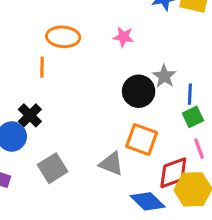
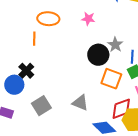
orange square: (142, 140) -> (111, 79), moved

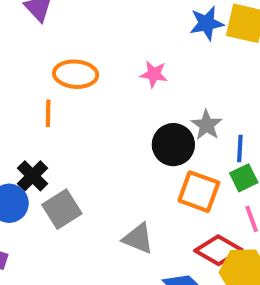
gray square: (41, 106) -> (62, 209), moved
red diamond: (121, 109) -> (218, 250), turned 50

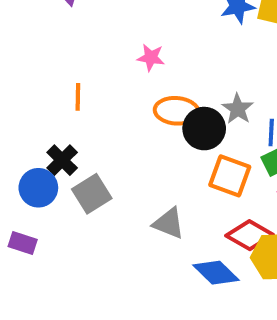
orange ellipse: (76, 74) -> (177, 111), moved
pink star: (154, 74) -> (151, 58), moved

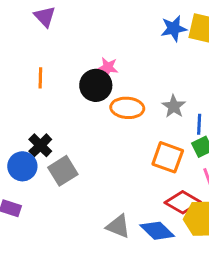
orange line: (78, 97) -> (40, 78), moved
black circle: (204, 129) -> (96, 85), moved
gray triangle: (169, 223) -> (118, 226), moved

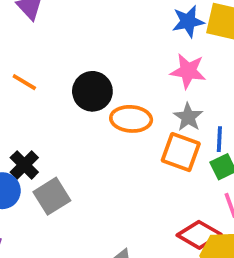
pink star: (108, 67) -> (188, 71), moved, size x1.4
orange line: (40, 78) -> (24, 82), turned -60
orange square: (168, 157) -> (181, 152), moved

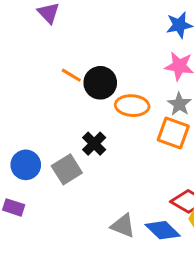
orange line: (24, 82) -> (71, 75), moved
black cross: (24, 165) -> (94, 144), moved

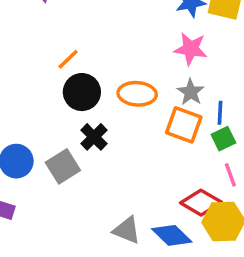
orange line: (71, 75) -> (68, 59), turned -75
black circle: (100, 83) -> (82, 92), moved

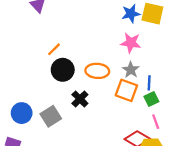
black cross: (94, 137) -> (80, 99), moved

